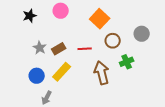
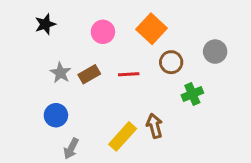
pink circle: (61, 11) -> (103, 32), moved
yellow rectangle: (62, 72) -> (123, 136), moved
brown arrow: (102, 73) -> (154, 126), moved, size x0.7

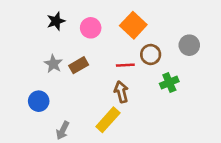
black star: (45, 24) -> (56, 21), moved
red line: (129, 74) -> (125, 65), moved
blue circle: (56, 115) -> (39, 101), moved
brown arrow: (154, 126) -> (121, 92), moved

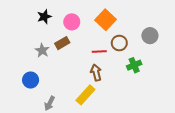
brown rectangle: (79, 65) -> (62, 43), moved

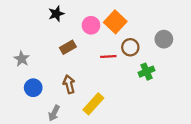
black star: (44, 17) -> (56, 14), moved
pink circle: (72, 22) -> (91, 25), moved
gray star: (42, 50) -> (22, 59), moved
brown arrow: (96, 73) -> (69, 84), moved

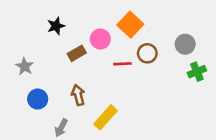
black star: (56, 14) -> (56, 26), moved
pink circle: (91, 25) -> (100, 39), moved
green cross: (146, 72) -> (197, 72), moved

